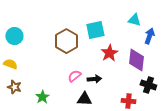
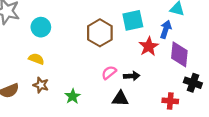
blue arrow: (149, 36) -> (166, 29), moved

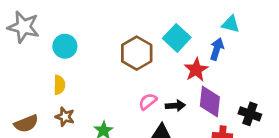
cyan square: (133, 20) -> (177, 38), turned -35
purple diamond: (179, 54) -> (210, 101), moved
yellow semicircle: (36, 59) -> (59, 85), turned 70

